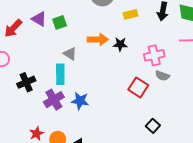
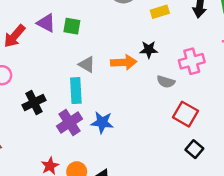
green square: (60, 22) -> (72, 26), turned 32
orange arrow: (98, 39) -> (124, 62), moved
gray semicircle: (162, 76) -> (166, 82), moved
red square: (138, 87) -> (185, 114), moved

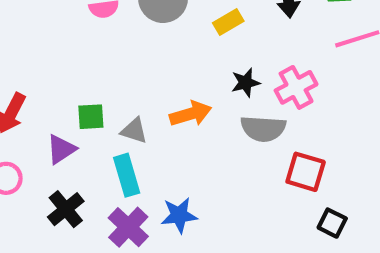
purple triangle: (46, 23) -> (61, 149), moved, turned -48
green square: (72, 26) -> (91, 117), moved
black star: (149, 50) -> (246, 83), moved
gray semicircle: (166, 82) -> (263, 129), size x1.5

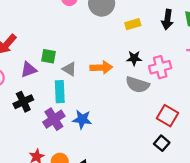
red square: (306, 172) -> (167, 116), moved

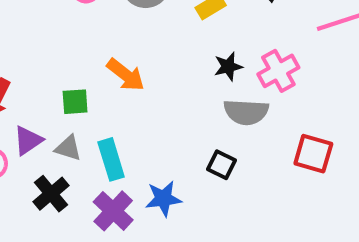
orange arrow: (101, 68) -> (126, 75), moved, turned 55
gray triangle: (69, 69) -> (68, 148), moved
purple triangle: (29, 70) -> (28, 140), moved
black square: (162, 143) -> (221, 165), moved

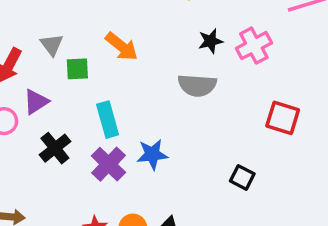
gray semicircle: (246, 112) -> (197, 85), moved
gray triangle: (68, 148) -> (52, 45), moved, turned 35
black square: (221, 165) -> (242, 177), moved

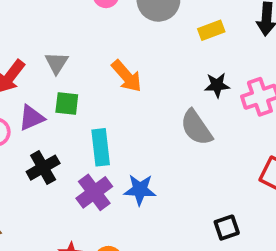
green square: (77, 69) -> (67, 103), moved
gray semicircle: (197, 85) -> (196, 128), turned 42
black square: (242, 177) -> (227, 228), turned 35

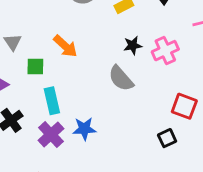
green square: (67, 103) -> (35, 67), moved
black square: (227, 228) -> (167, 138), moved

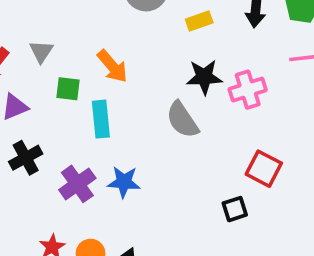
black star: (133, 45) -> (204, 77), size x1.4
cyan rectangle: (52, 101) -> (101, 119), moved

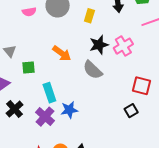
yellow rectangle: (199, 21) -> (89, 16), turned -40
orange arrow: (112, 66) -> (62, 53), moved
cyan rectangle: (101, 119) -> (49, 93), moved

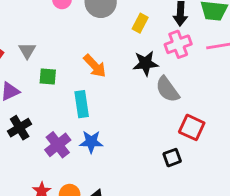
pink cross: (123, 46) -> (178, 44), moved
gray semicircle: (93, 70) -> (167, 89), moved
cyan rectangle: (49, 93) -> (82, 104), moved

